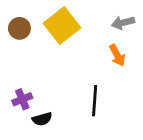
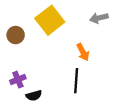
brown circle: (19, 28) -> (16, 35), moved
orange arrow: (117, 55) -> (83, 52), moved

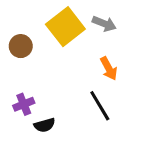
gray arrow: (99, 18) -> (104, 24), moved, turned -144
black line: (76, 81) -> (100, 106), turned -35

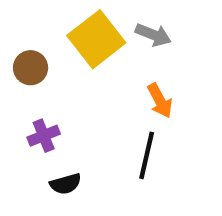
purple cross: (24, 104) -> (44, 136), moved
black line: (100, 106) -> (147, 155), turned 44

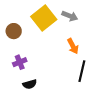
black line: (147, 155) -> (82, 71), moved

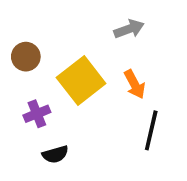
gray arrow: (70, 16) -> (129, 29), turned -42
yellow square: (44, 18) -> (81, 81), moved

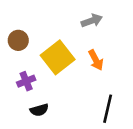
black line: (151, 130) -> (108, 109), moved

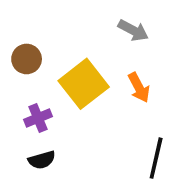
gray arrow: (92, 21) -> (133, 30), turned 48
black semicircle: (39, 110) -> (42, 160), moved

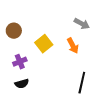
gray arrow: (133, 30) -> (82, 24), moved
yellow square: (84, 84) -> (44, 44), size x0.7

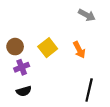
gray arrow: (82, 24) -> (87, 15), moved
brown circle: (14, 31) -> (15, 47), moved

